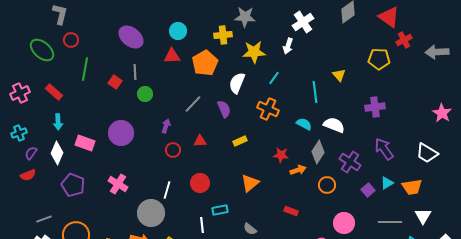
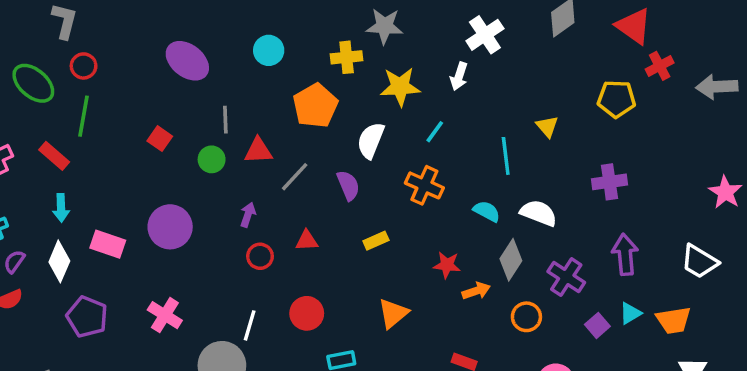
red triangle: (172, 56) -> (258, 151), moved
green line: (85, 69) -> (84, 116), moved
gray line: (135, 72) -> (225, 120), moved
purple arrow: (384, 149) -> (625, 255), turned 30

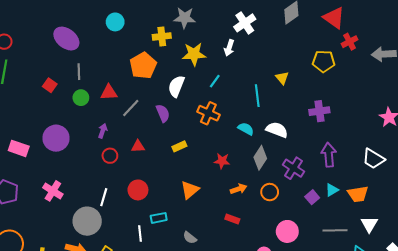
cyan circle: (269, 50) -> (115, 22), moved
gray line: (225, 120) -> (79, 72), moved
orange arrow: (476, 291) -> (239, 189), moved

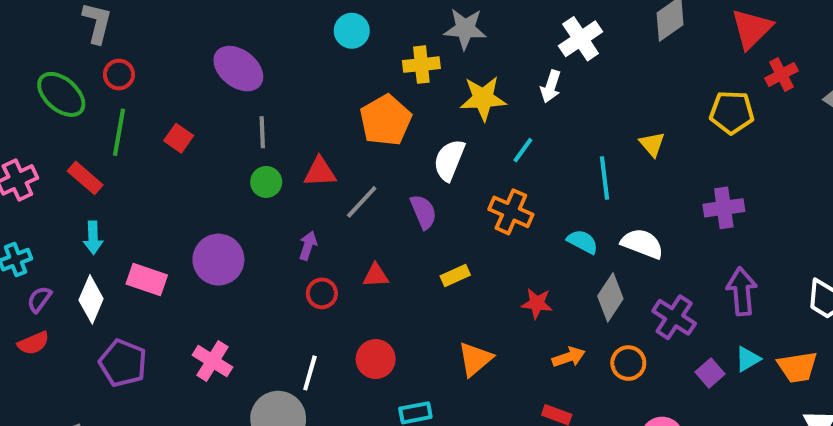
red triangle: (334, 18) -> (752, 29), turned 40
cyan circle: (115, 22) -> (352, 31), moved
red square: (50, 85) -> (179, 138), moved

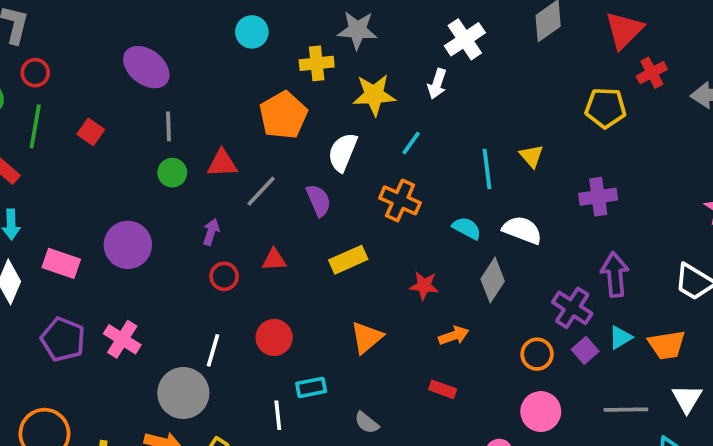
yellow triangle: (652, 144) -> (531, 156), moved
yellow rectangle: (455, 275) -> (348, 260), size x1.4
purple cross: (674, 317) -> (572, 308), moved
purple pentagon: (123, 363) -> (63, 339), moved
orange circle: (628, 363) -> (537, 354), moved

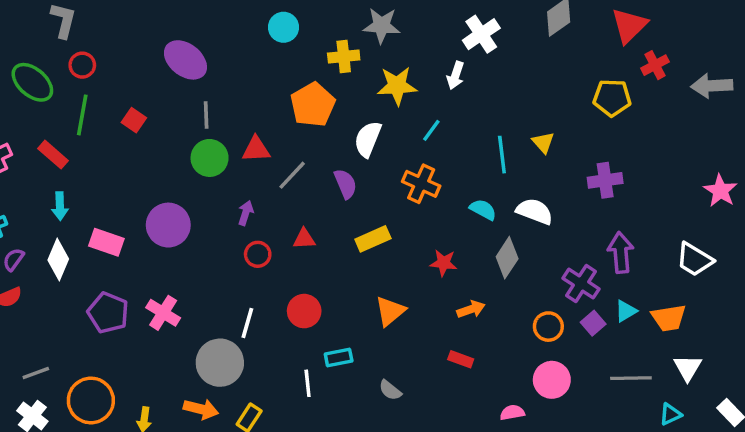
green circle: (172, 173) -> (210, 158), size x1.4

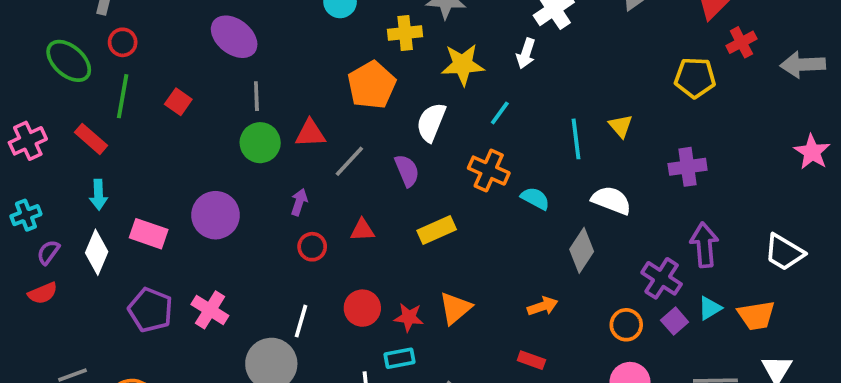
pink star: (720, 191) -> (812, 152), moved
cyan semicircle: (483, 210) -> (535, 198), moved
red star: (443, 263) -> (409, 317), moved

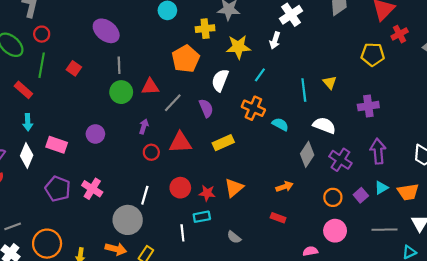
purple circle: (216, 215) -> (95, 134), size x0.7
red triangle: (362, 230) -> (180, 143), size x1.6
purple cross: (662, 278) -> (340, 160), moved

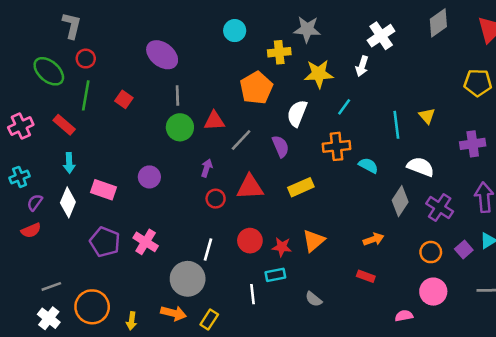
orange cross: (253, 108) -> (337, 146), turned -30

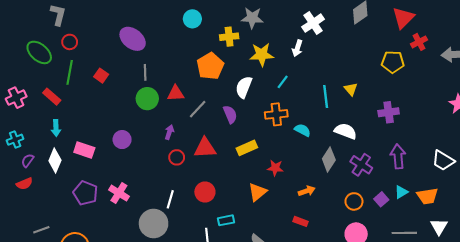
red star: (282, 247) -> (275, 168), moved

